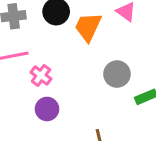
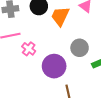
purple circle: (47, 109) -> (54, 66), moved, size x1.5

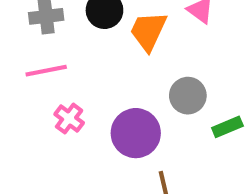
pink cross: (29, 49) -> (69, 119), moved

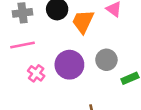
purple circle: (136, 133) -> (69, 65), moved

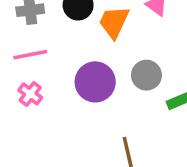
pink cross: (36, 73) -> (30, 94), moved

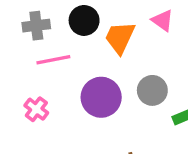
pink line: (30, 55) -> (53, 60), moved

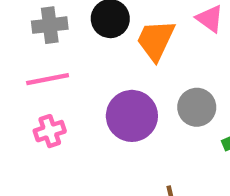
pink line: (53, 60) -> (48, 79), moved
pink cross: (36, 109) -> (50, 131), turned 35

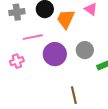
pink line: (48, 79) -> (33, 37), moved

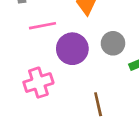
pink cross: (17, 61) -> (38, 83), moved, size x1.5

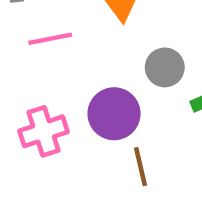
purple circle: (72, 49) -> (114, 114), moved

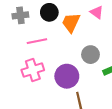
pink cross: (44, 131) -> (33, 70), moved

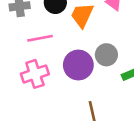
purple circle: (67, 76) -> (78, 65), moved

